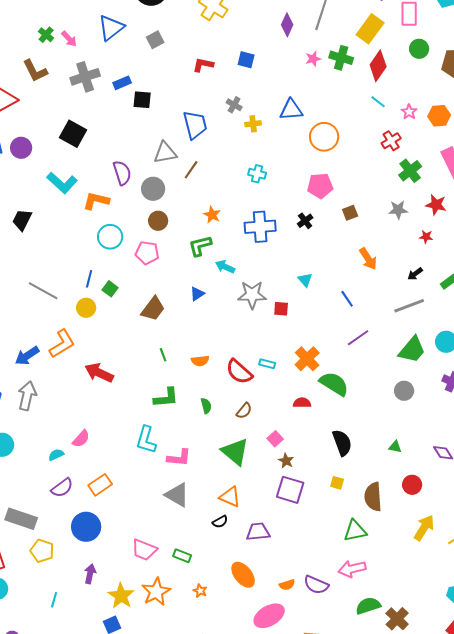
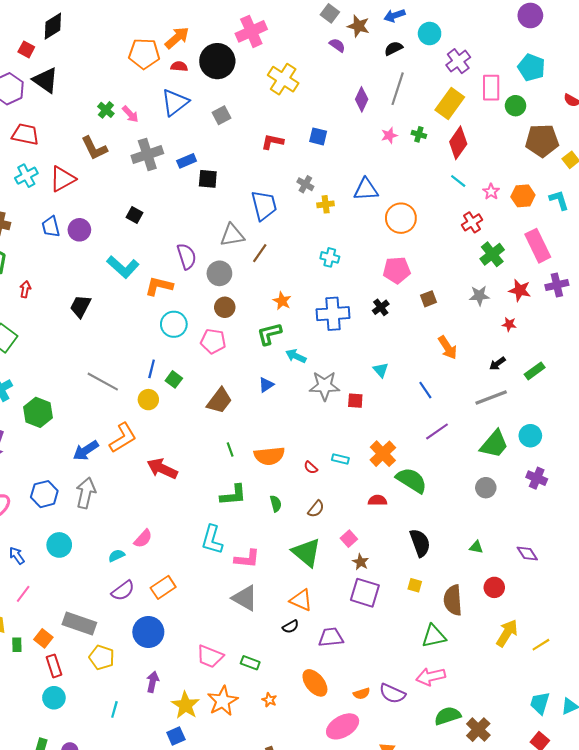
green circle: (419, 49) -> (515, 106), moved
green cross: (341, 58) -> (419, 134), size x0.6
black square: (73, 134) -> (135, 215), size x0.6
orange semicircle: (200, 361) -> (269, 456), size x1.6
red semicircle: (239, 372) -> (311, 468), size x0.5

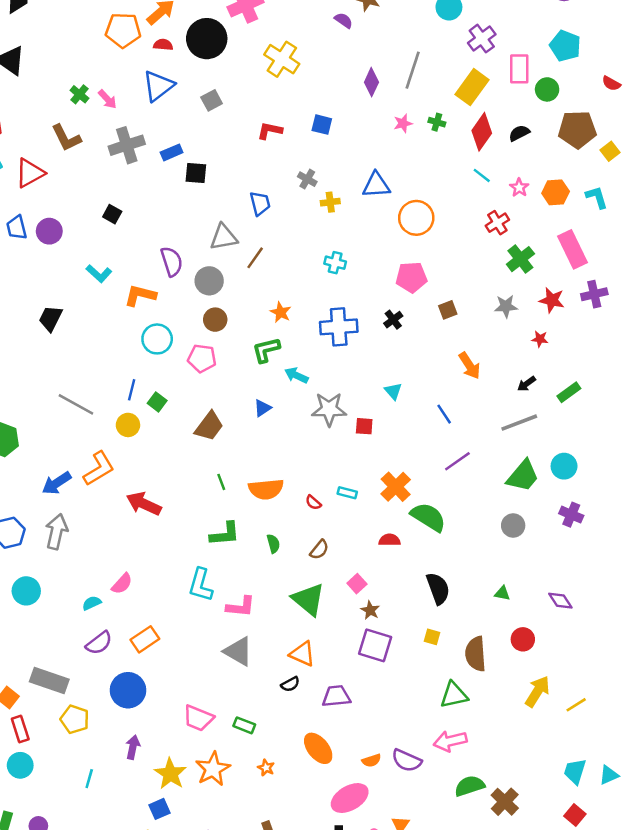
black semicircle: (393, 48) -> (519, 133), moved
blue trapezoid: (264, 205) -> (260, 203), size x0.7
cyan L-shape: (123, 267) -> (99, 274), size x0.7

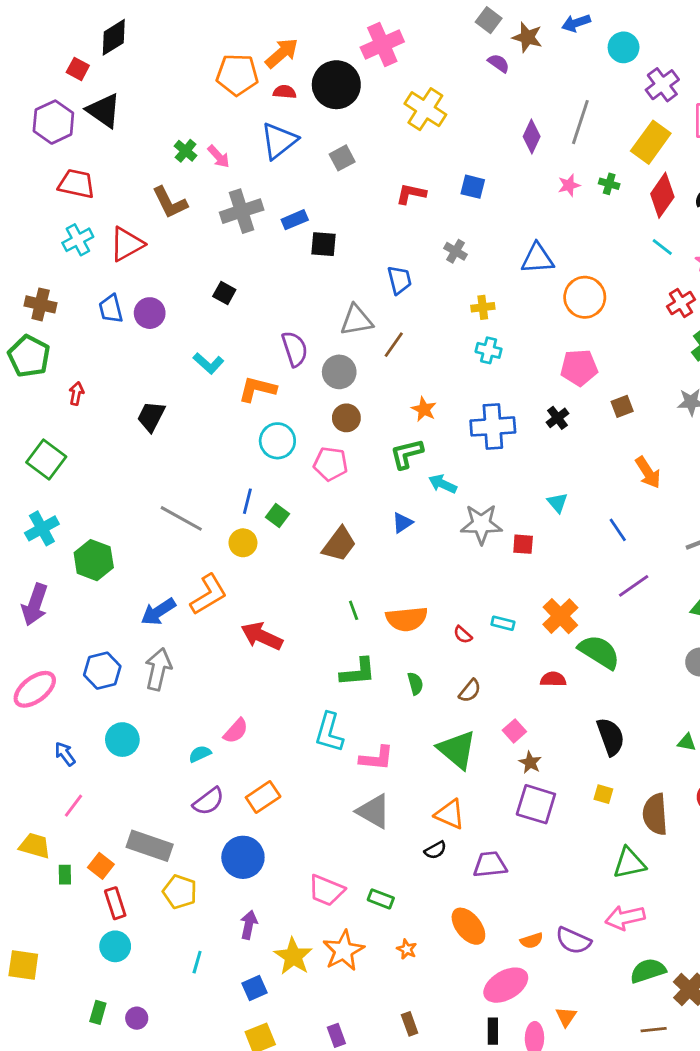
yellow cross: (330, 202) -> (483, 307), moved
blue square: (159, 809) -> (254, 988), moved

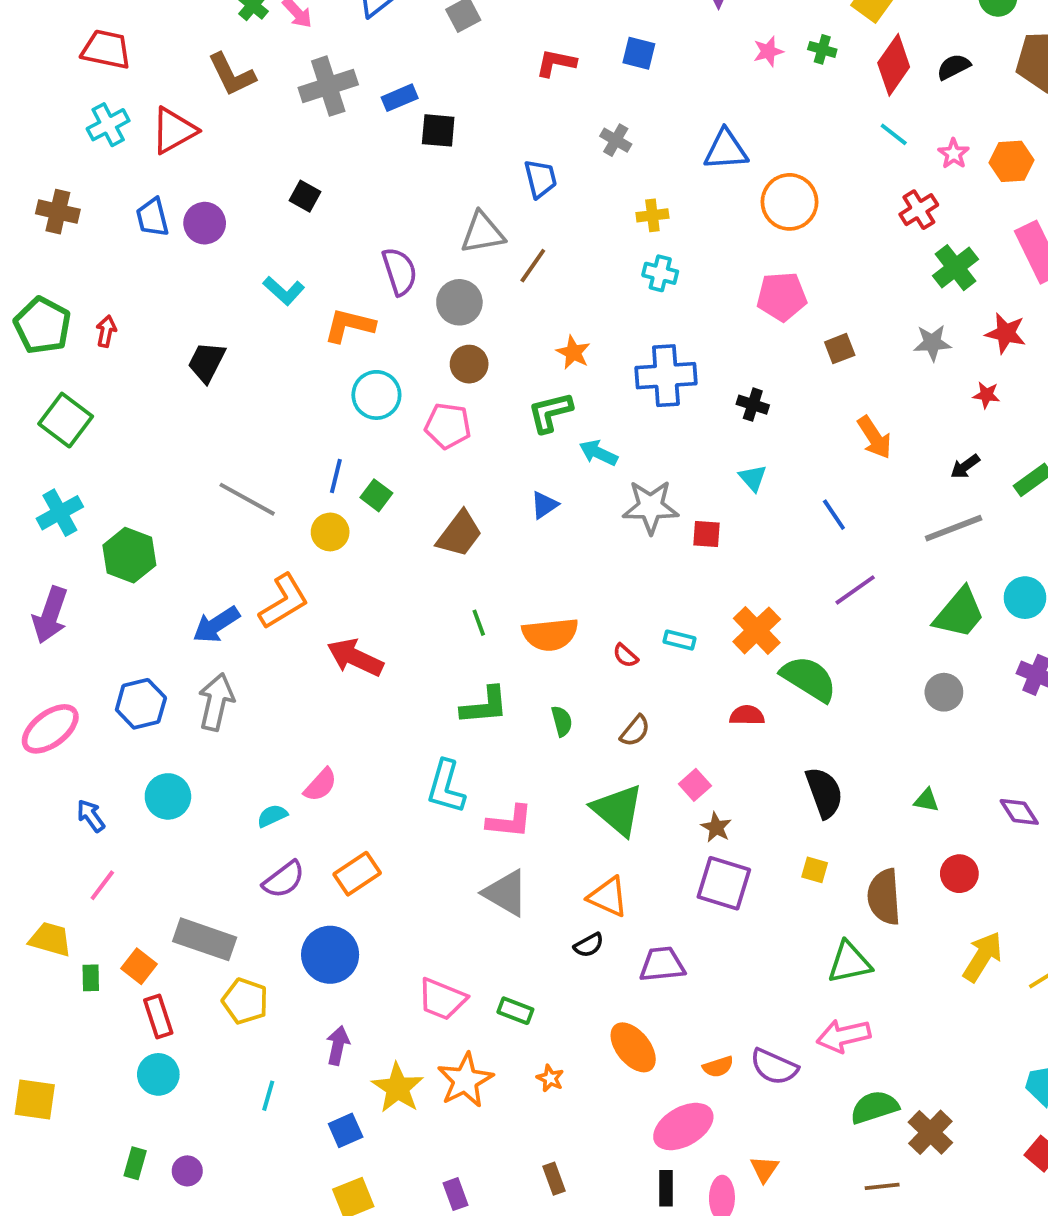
green pentagon: (29, 356) -> (42, 325), moved
black cross: (557, 418) -> (753, 405), moved, turned -35

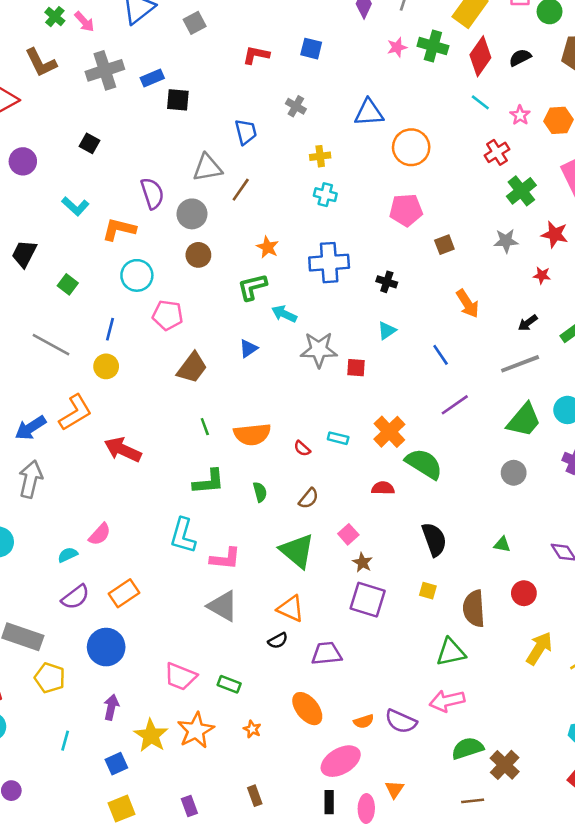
green cross: (822, 49) -> (433, 46), size x1.6
pink pentagon: (448, 426) -> (168, 315), moved
cyan triangle: (753, 478) -> (387, 331), turned 36
green square: (376, 495) -> (68, 284), moved

